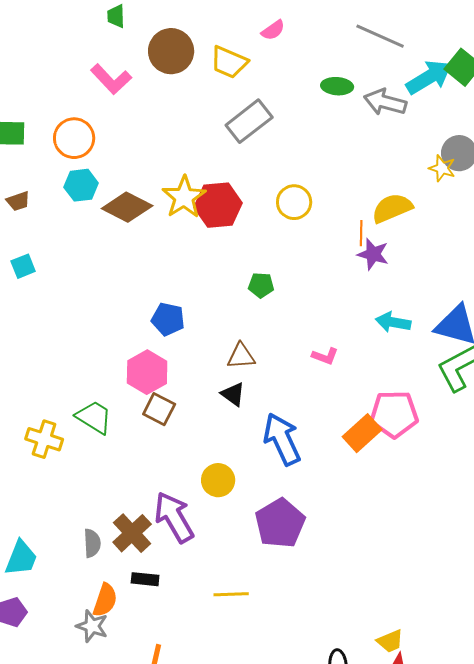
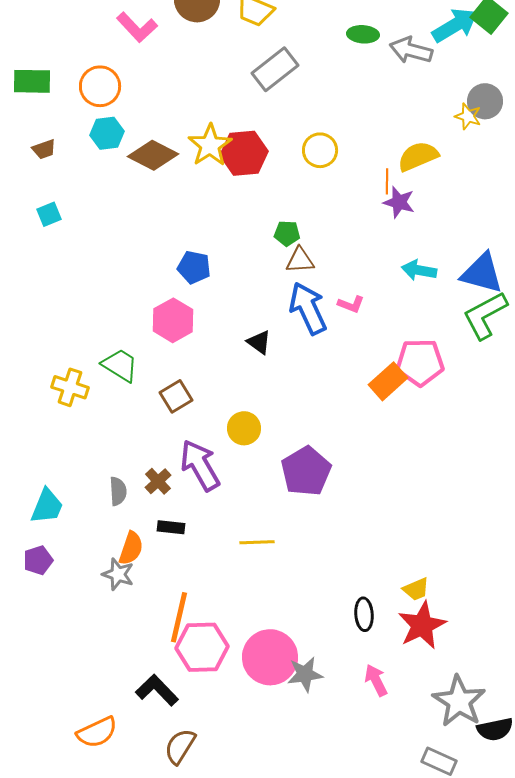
brown triangle: (241, 356) -> (300, 260), moved
brown square: (159, 409) -> (176, 396), moved, turned 32
blue arrow: (282, 439) -> (308, 308), moved
brown cross: (132, 533) -> (158, 481), size x0.7

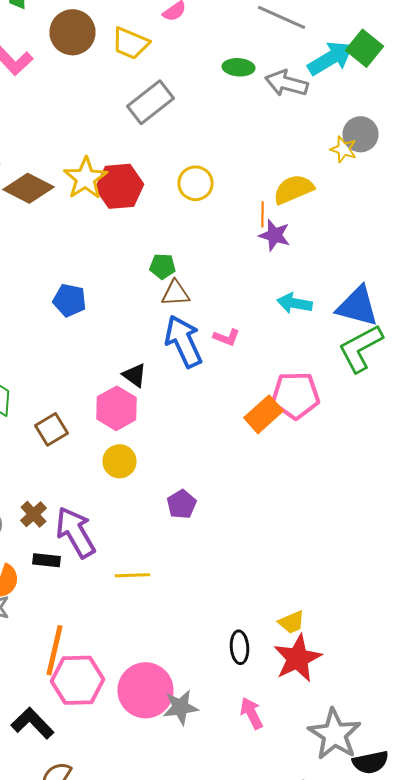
pink hexagon: (173, 320) -> (116, 408), moved
purple arrow: (200, 465) -> (76, 532), moved
purple pentagon: (306, 471) -> (182, 504), size x0.6

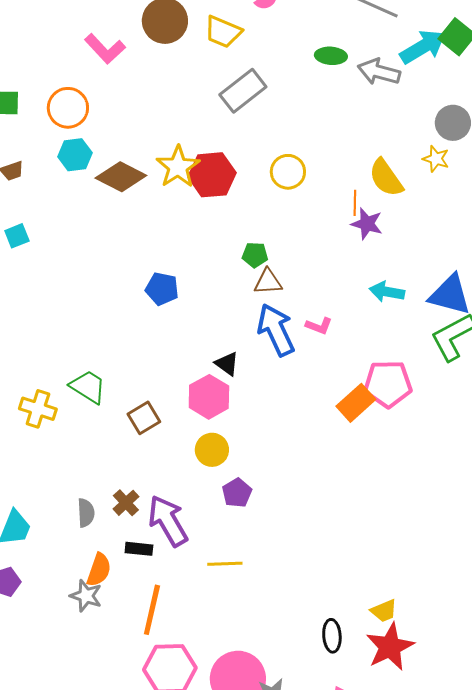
yellow star: (344, 149) -> (436, 159), moved
yellow semicircle: (294, 189) -> (386, 178), turned -102
purple pentagon: (182, 504) -> (237, 493), moved
orange line: (54, 650) -> (152, 610), moved

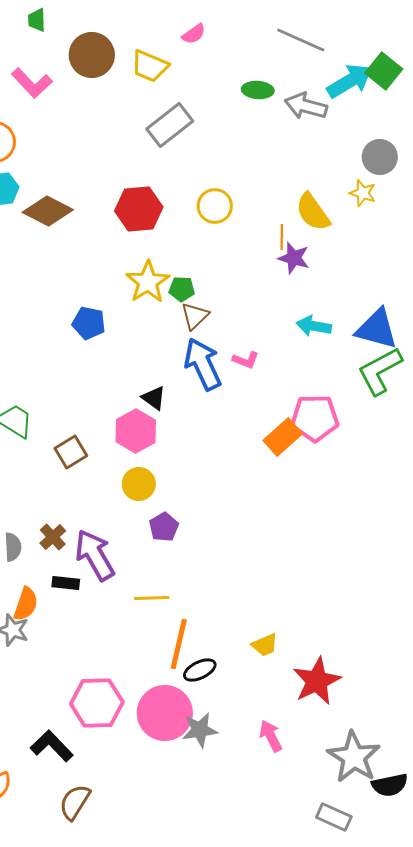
yellow star: (178, 167) -> (148, 282), moved
brown triangle: (268, 282) -> (195, 316), turned -40
orange line: (152, 610) -> (179, 644), moved
yellow trapezoid: (384, 611) -> (265, 645), moved
black ellipse: (332, 636) -> (200, 670), moved, turned 68

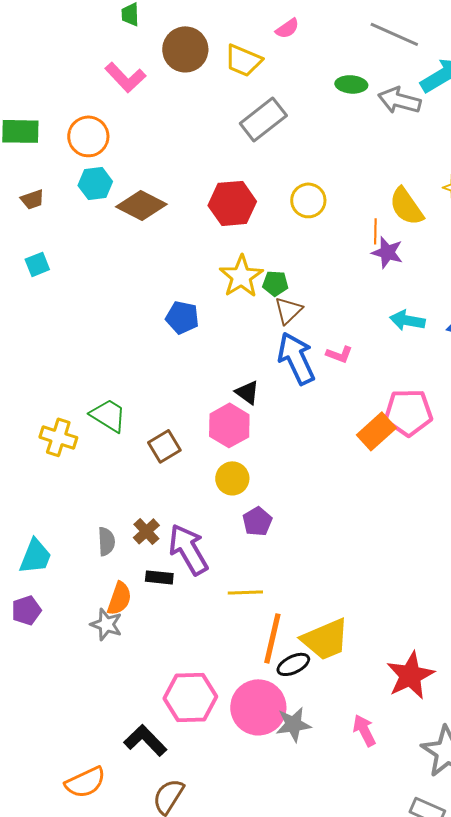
yellow trapezoid: (265, 645) -> (325, 639), moved, size x1.8

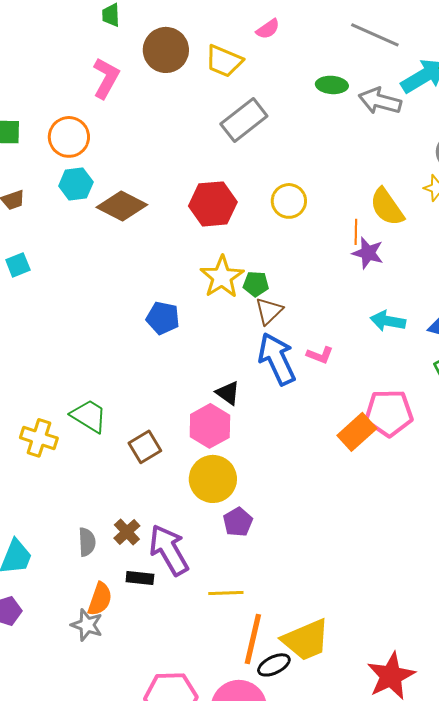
pink L-shape: (125, 77) -> (106, 78), turned -108
yellow circle: (232, 478) -> (213, 479), size x1.4

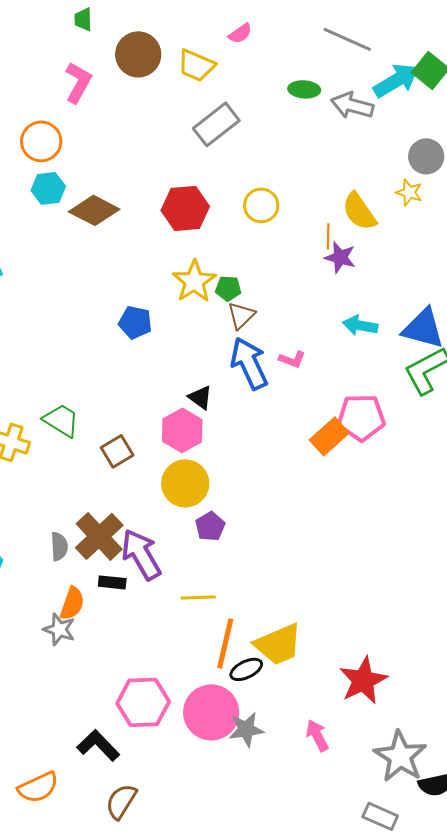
brown cross: (127, 532) -> (99, 536), size x1.8

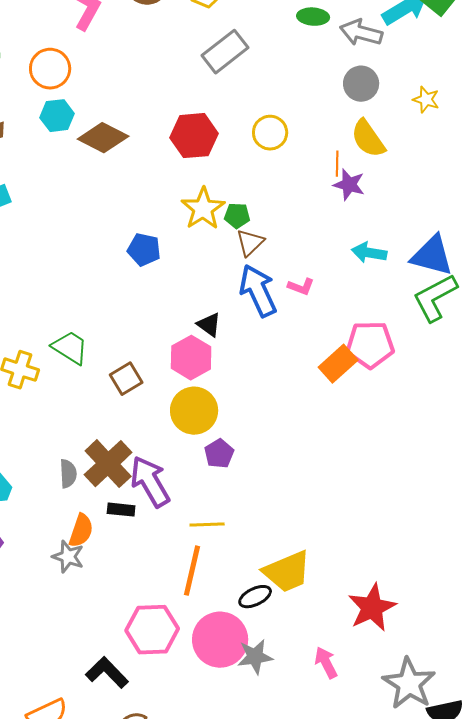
gray circle: (426, 156) -> (361, 84), moved
yellow star: (409, 192) -> (426, 100), moved
orange line: (225, 643) -> (192, 571), moved

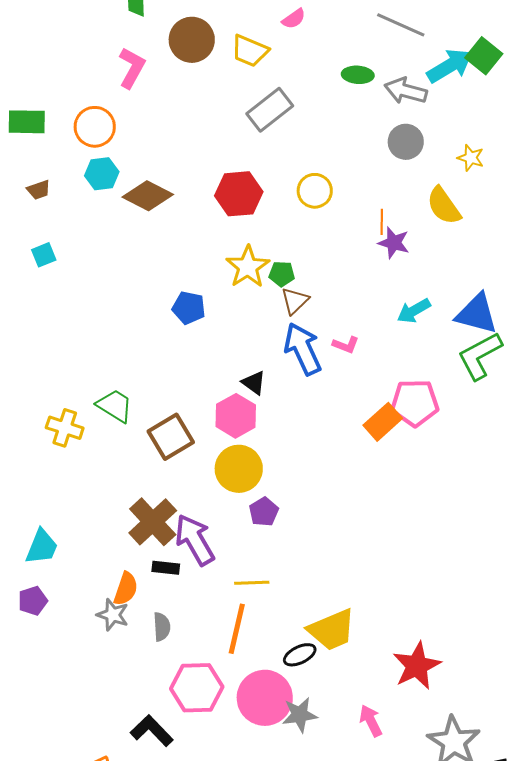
yellow semicircle: (368, 139) -> (444, 206), moved
cyan arrow: (369, 253) -> (414, 311), turned -40
brown square: (126, 379) -> (171, 437), size x1.4
gray semicircle: (68, 474) -> (162, 627), moved

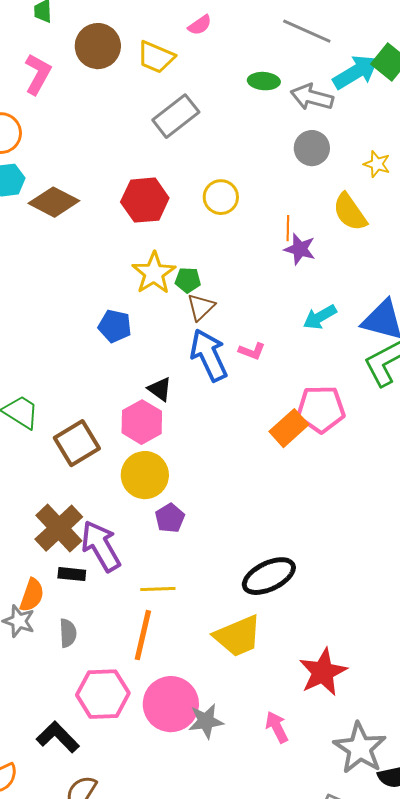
blue pentagon: (189, 308) -> (115, 326), moved
black ellipse: (300, 655) -> (269, 576), moved, size x1.6

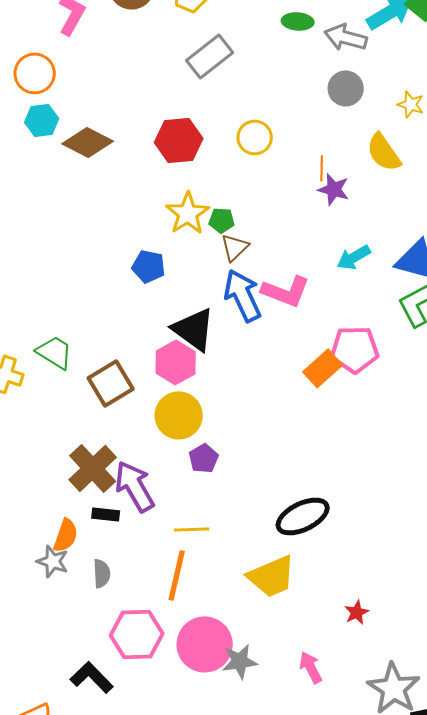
pink L-shape: (252, 351) -> (286, 291), size x1.8
black triangle: (160, 389) -> (194, 329), size x1.8
red star: (323, 672) -> (357, 612), size x0.5

